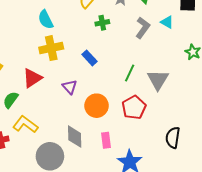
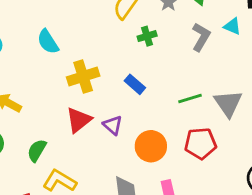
cyan semicircle: (46, 20) -> (48, 42), moved
green line: (130, 73) -> (190, 98), turned 54
red triangle: (32, 78) -> (79, 120), moved
red pentagon: (134, 107) -> (200, 143), turned 30

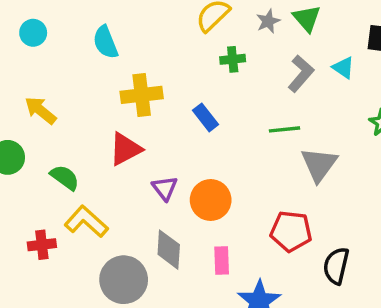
green line: (190, 98) -> (284, 129), moved
purple triangle: (113, 125) -> (165, 188), moved
red pentagon: (200, 143) -> (291, 231), moved
green semicircle: (37, 150) -> (65, 177), turned 85

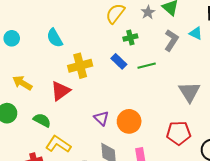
blue rectangle: (205, 117) -> (119, 61), moved
green line: (284, 129) -> (147, 66), moved
red triangle: (125, 149) -> (60, 91), moved

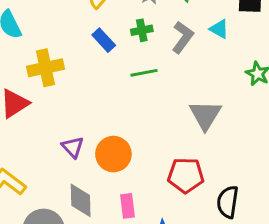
green cross: (130, 37) -> (142, 30), moved
blue rectangle: (119, 61) -> (104, 40), moved

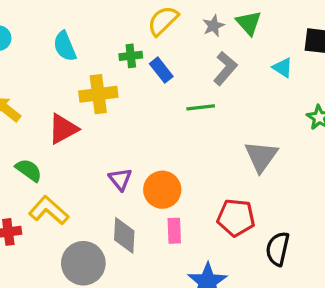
green cross: (142, 30) -> (131, 56), moved
gray L-shape: (183, 37) -> (225, 68), moved
pink rectangle: (128, 206) -> (174, 231), moved

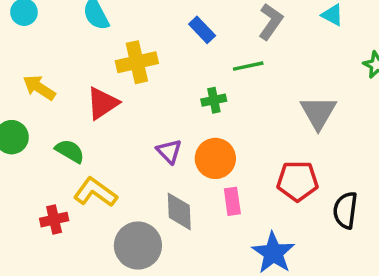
green cross: (131, 56) -> (214, 100), moved

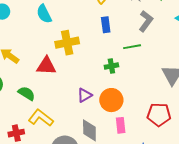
blue rectangle: (202, 30) -> (106, 25), turned 35
red triangle: (102, 103) -> (46, 66), turned 35
purple triangle: (169, 151) -> (85, 95), turned 42

